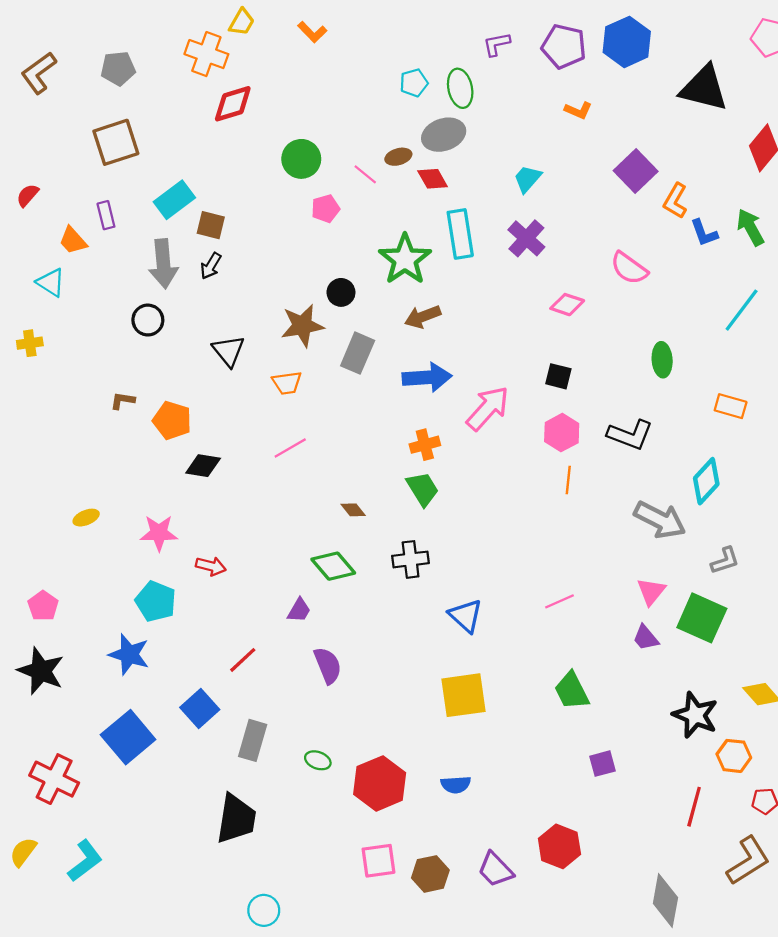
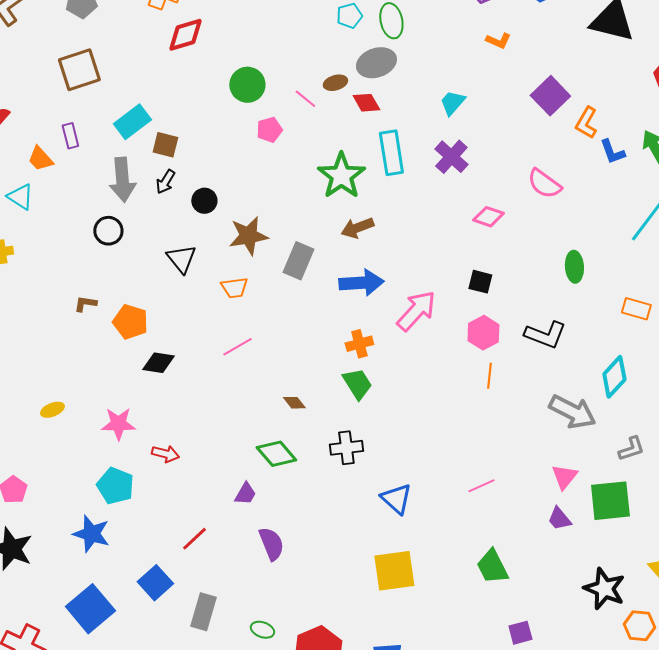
black circle: (341, 292) -> (204, 201), moved
green square: (702, 618) -> (610, 501), turned -30

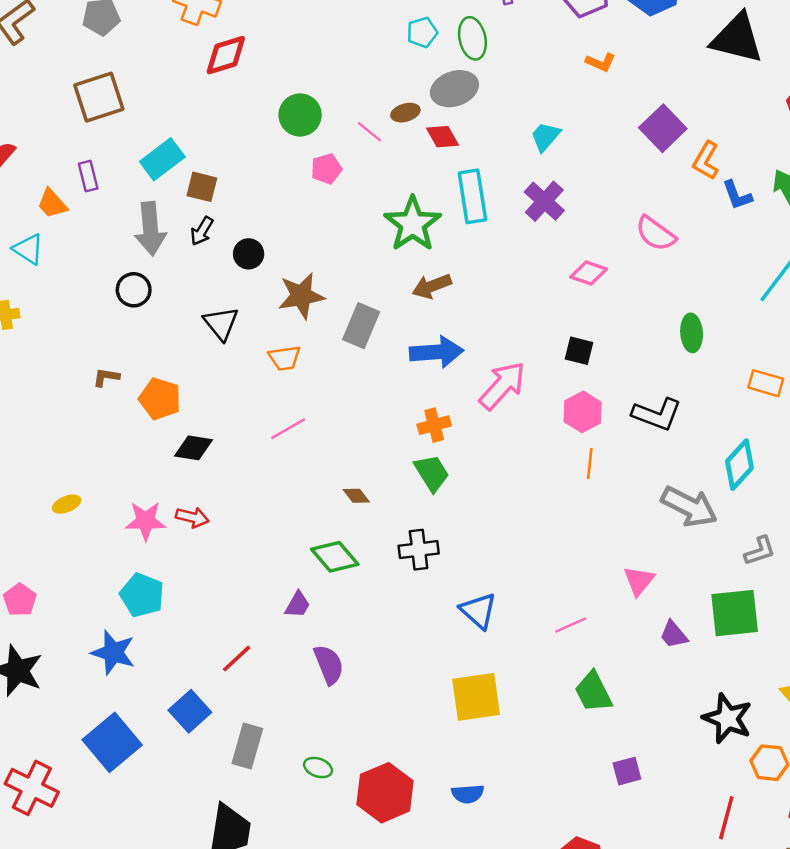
red arrow: (165, 454) -> (192, 517), moved
pink triangle: (564, 477) -> (639, 581), moved
pink line: (481, 486) -> (571, 625), moved

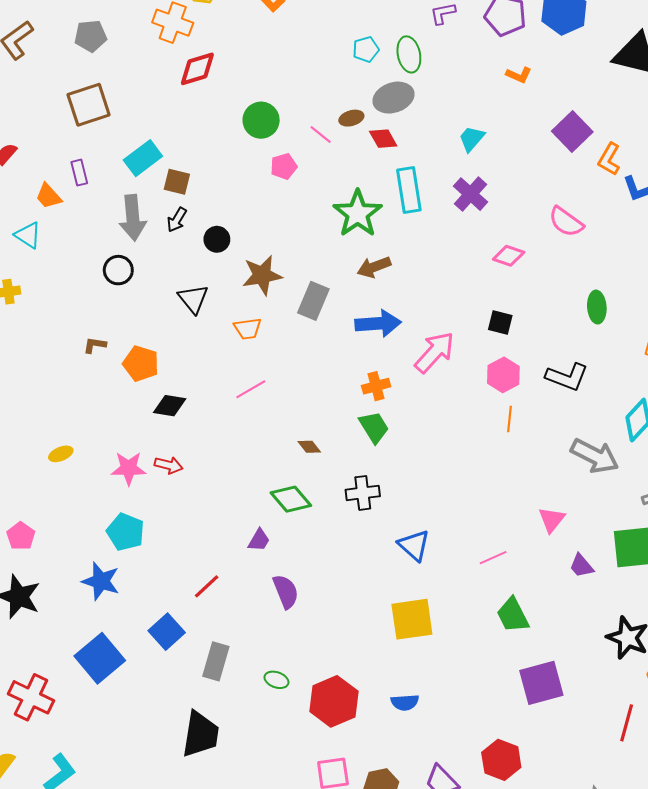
purple square: (627, 771) -> (541, 683), size x1.8

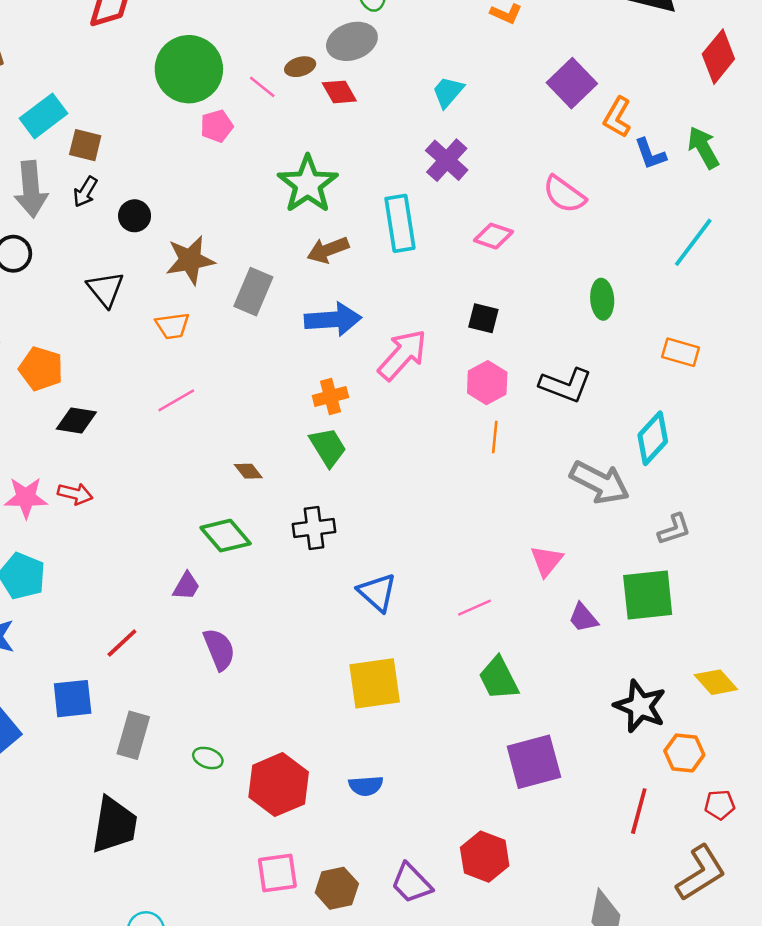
green circle: (261, 120) -> (189, 69), size x1.5
cyan rectangle: (409, 190) -> (400, 223), moved
blue square: (167, 632) -> (73, 699), turned 36

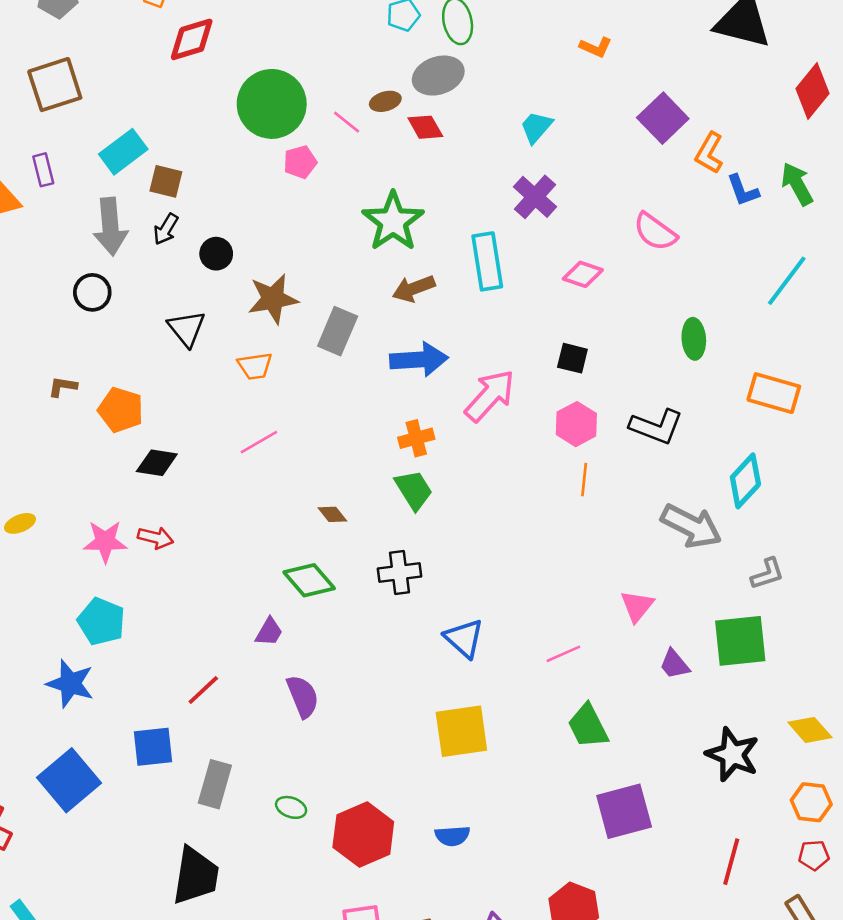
orange rectangle: (681, 352) -> (774, 393), size x1.4
orange hexagon: (684, 753) -> (811, 802), moved

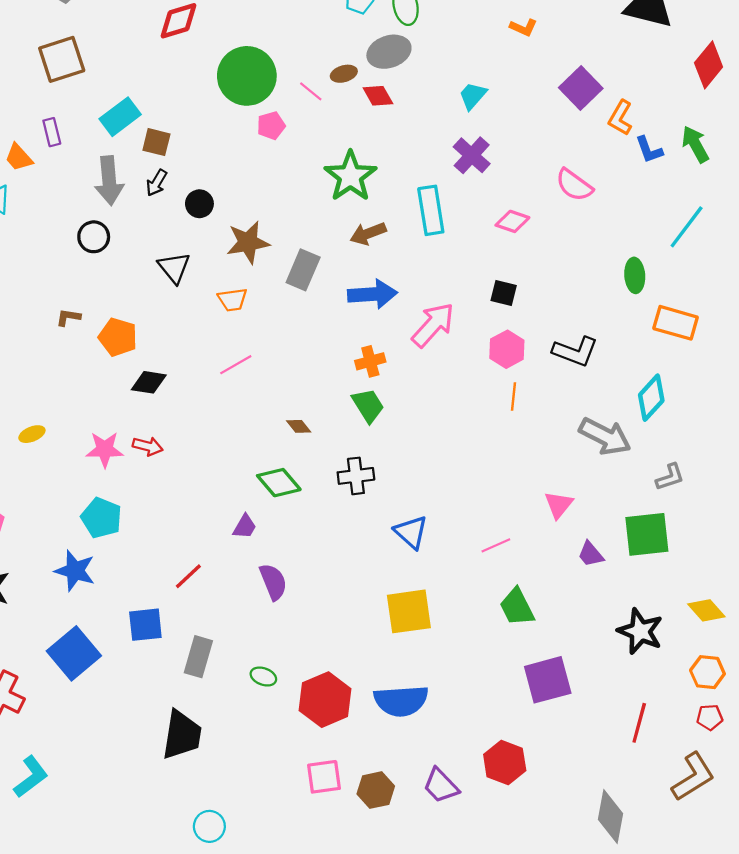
green ellipse: (694, 339) -> (635, 275), moved
blue semicircle: (452, 836) -> (401, 701), size x1.8

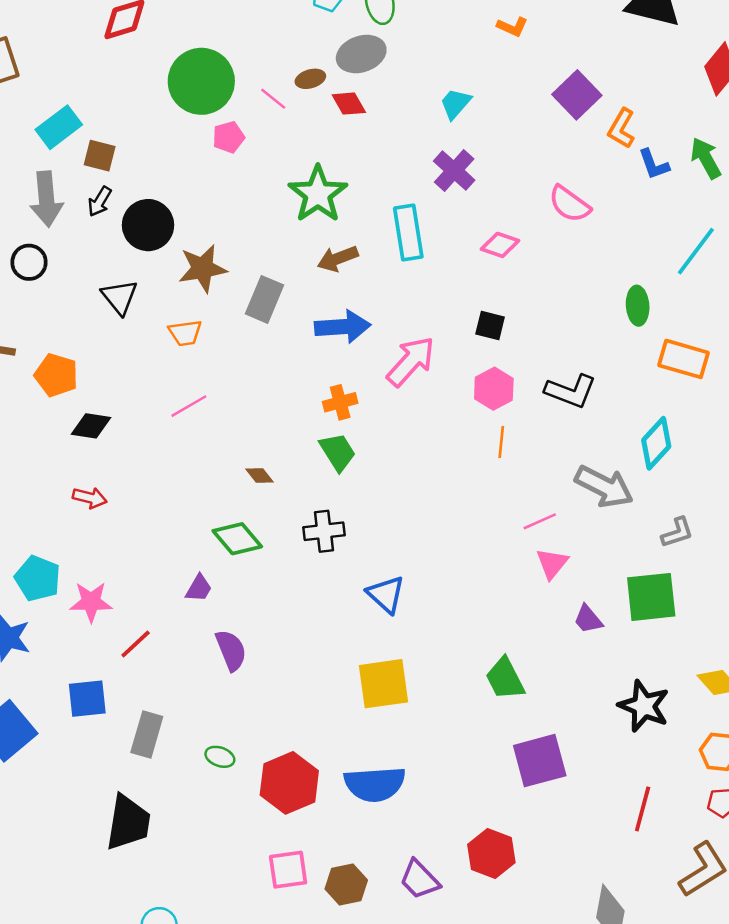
black circle: (199, 204) -> (148, 225), size x1.6
pink star: (105, 450) -> (91, 602), moved
pink line: (496, 545) -> (540, 521), moved

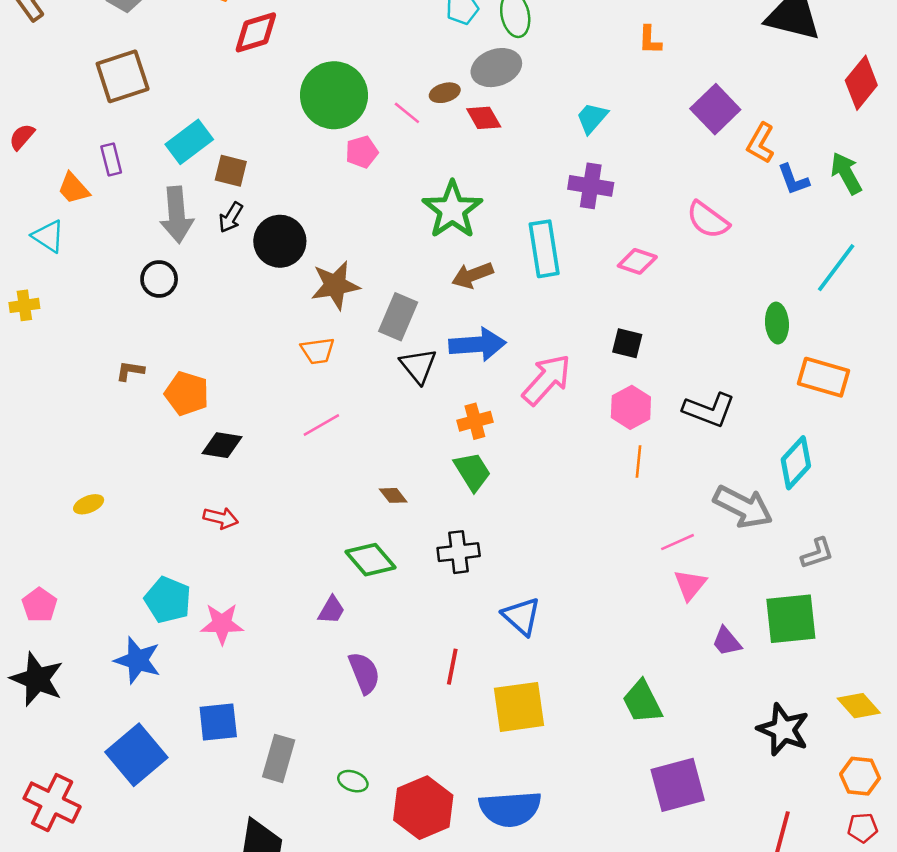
orange L-shape: (512, 27) -> (650, 40), turned 68
purple cross: (454, 171) -> (591, 186), turned -33
black triangle: (119, 297) -> (418, 366), moved
red line: (136, 644) -> (452, 667), moved, turned -36

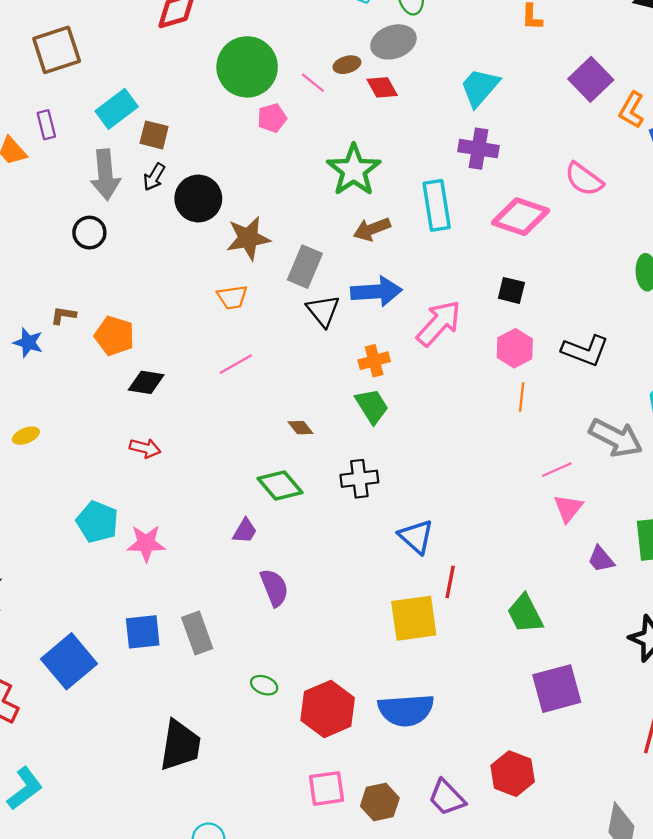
cyan trapezoid: (592, 118) -> (480, 87), size x1.4
pink diamond: (637, 261) -> (520, 217), size x1.6
blue star: (138, 660) -> (28, 343), moved, size x0.7
red line: (452, 667) -> (450, 582), moved
gray rectangle: (279, 758) -> (197, 633), moved, turned -36

